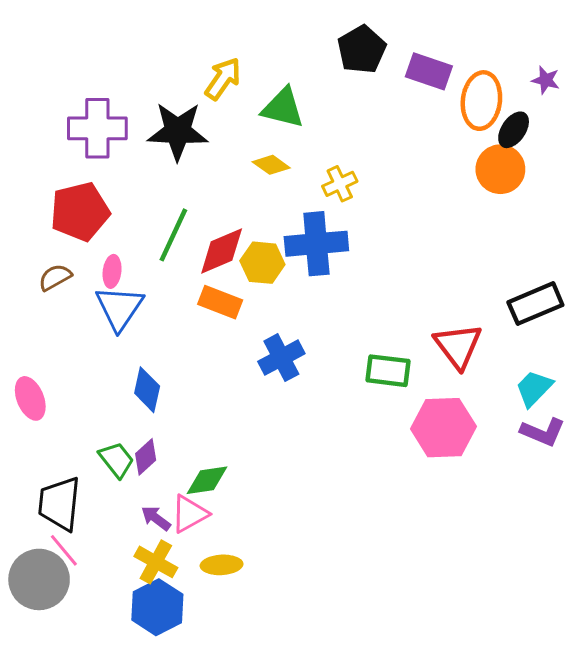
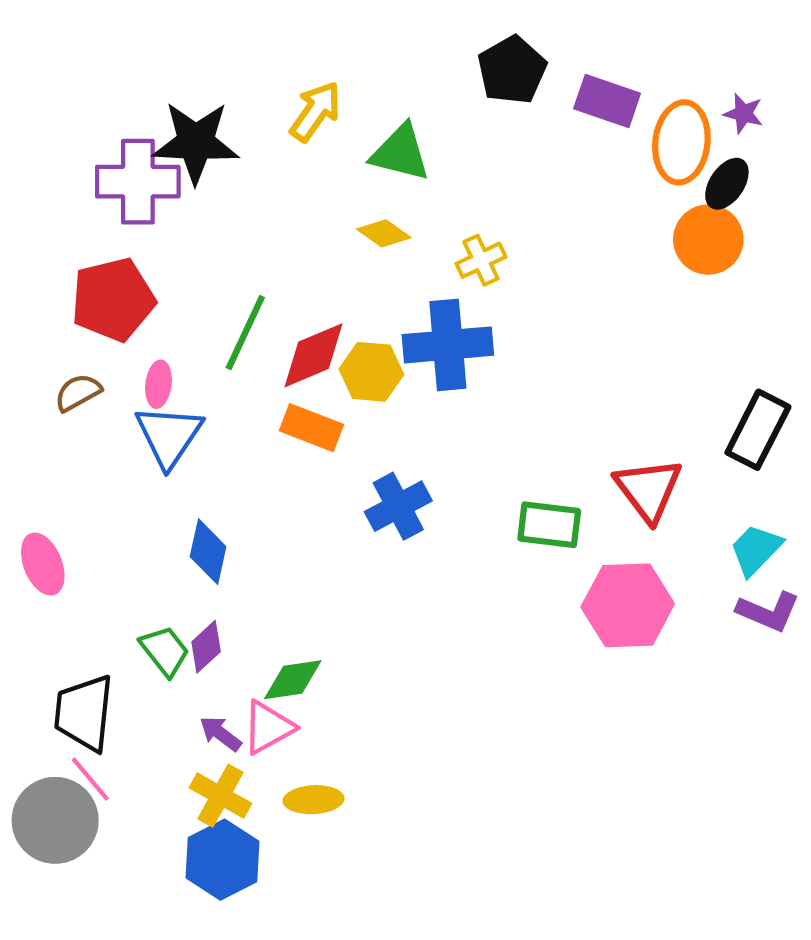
purple star: (546, 80) -> (743, 113), moved
black star: (178, 131) -> (196, 142), moved
black rectangle: (535, 304) -> (758, 430), turned -40

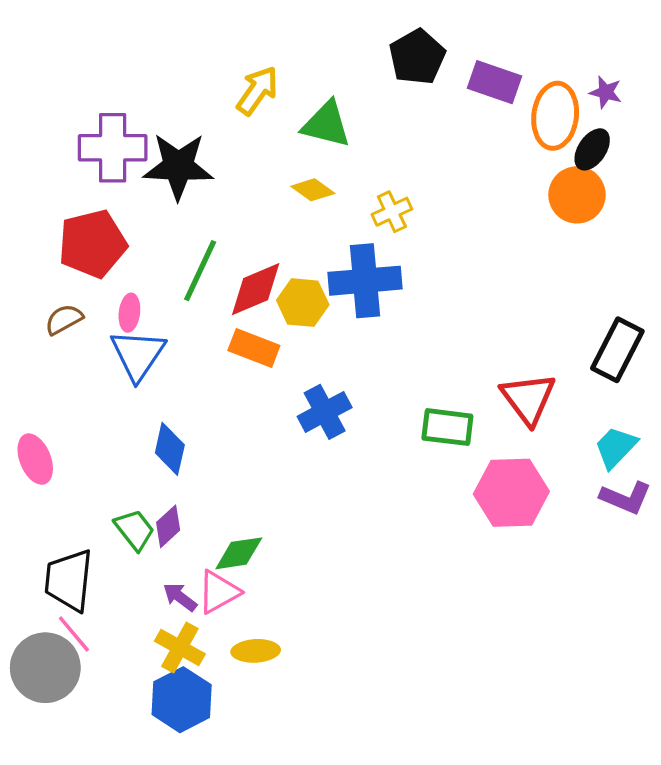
black star: (196, 142) -> (178, 166), moved

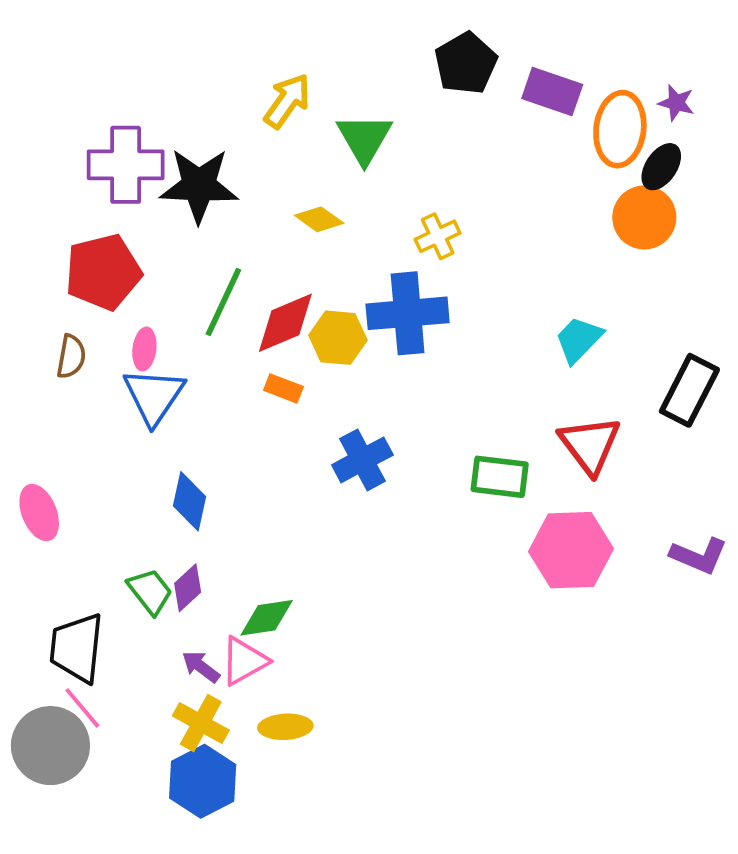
green triangle: (326, 124) -> (364, 139), turned 46
yellow diamond: (313, 190) -> (319, 219), moved
brown semicircle: (64, 319) -> (71, 357), turned 129
orange rectangle: (254, 348) -> (283, 388), size x0.7
cyan trapezoid: (616, 447) -> (579, 340), moved

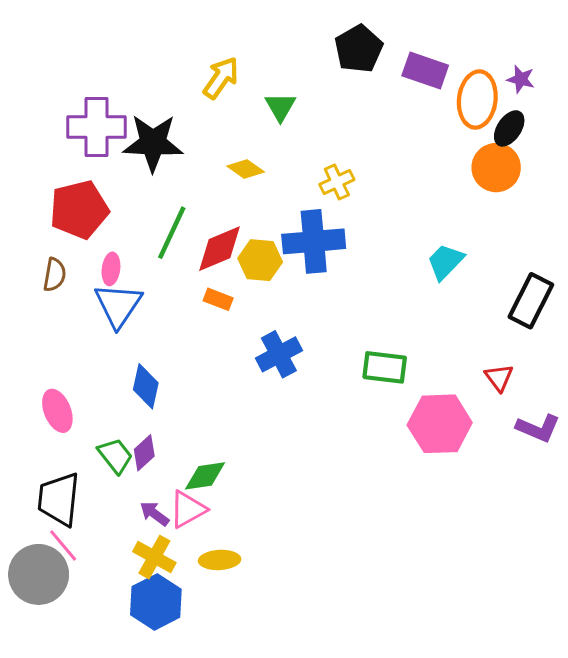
green triangle: (364, 139) -> (280, 107), size x0.7
red triangle: (590, 445) -> (499, 378), moved, size x0.6
pink ellipse: (39, 513) -> (57, 411), moved

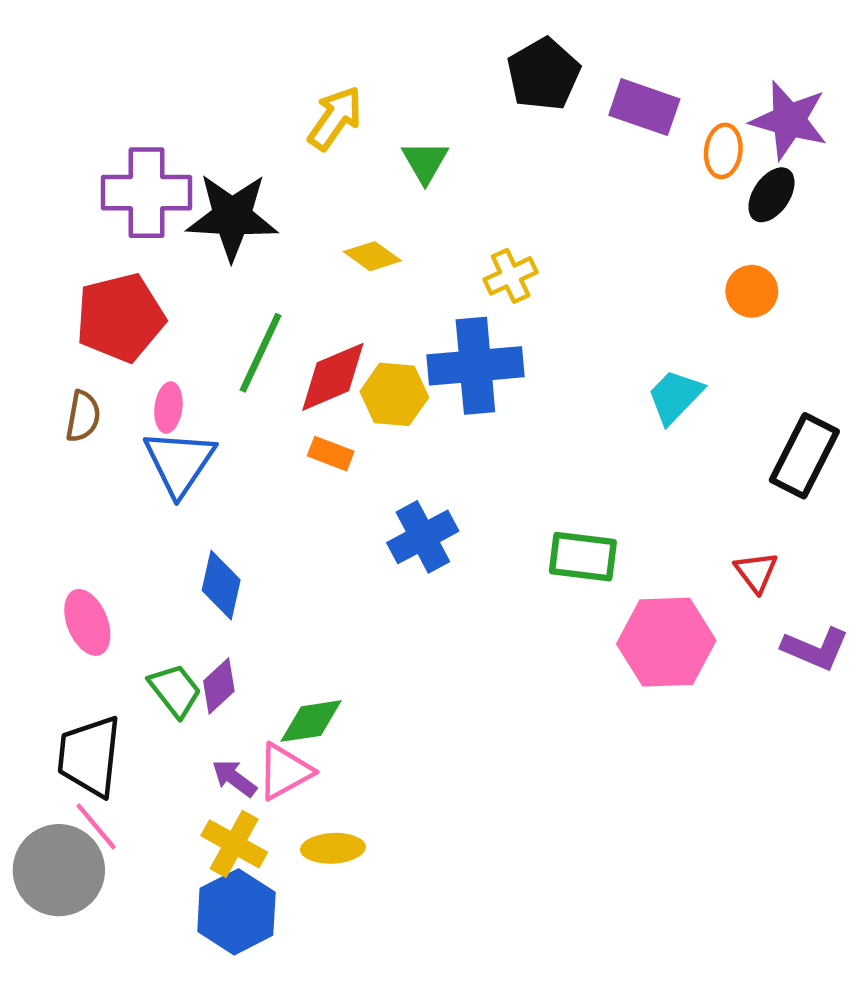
purple star: (521, 79) -> (789, 120), size x1.8
orange ellipse: (477, 99) -> (723, 151), size x0.6
orange circle: (496, 168) -> (752, 291), moved, size x0.7

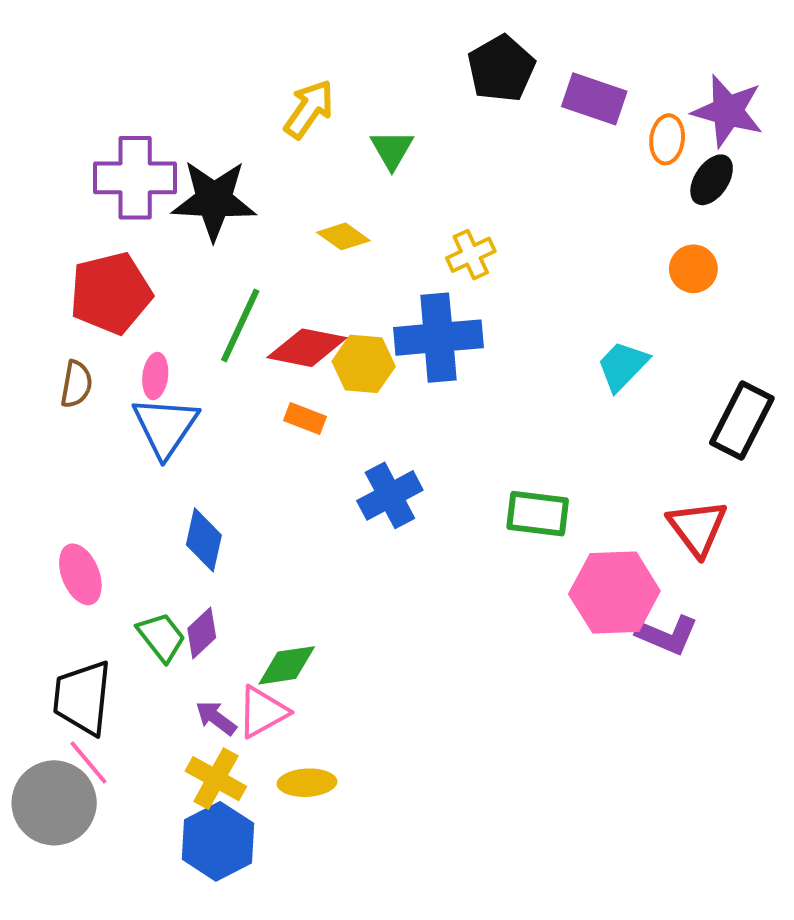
red diamond: (333, 377) -> (307, 348), turned 34
red triangle: (756, 572) -> (697, 528), size x1.5
purple L-shape: (815, 649) -> (667, 635), moved

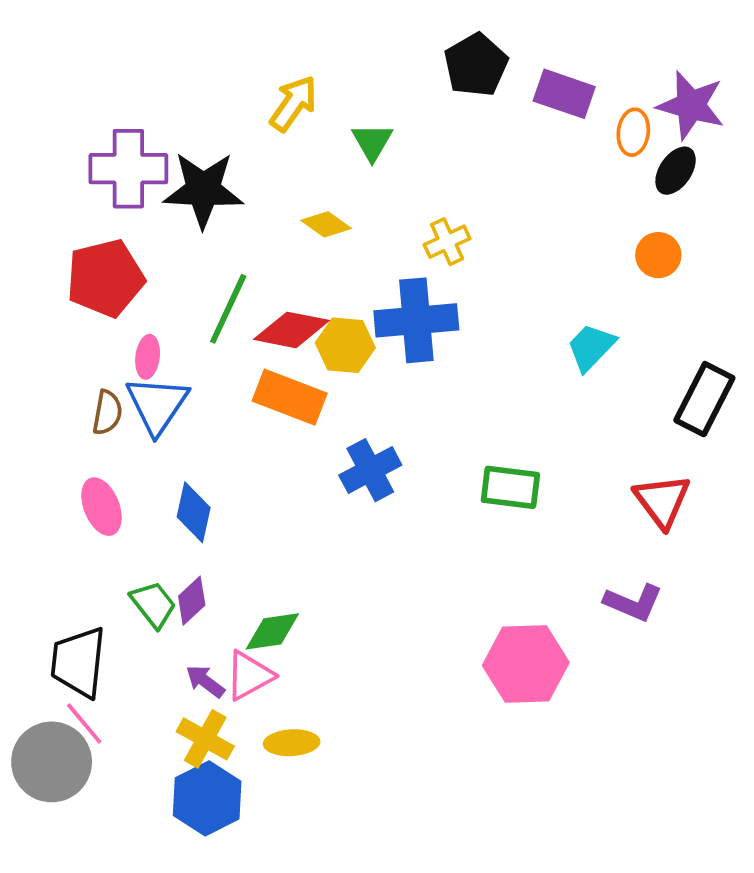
brown semicircle: (76, 384) -> (107, 413), moved
orange rectangle: (305, 419) -> (290, 397), size x1.8
pink ellipse: (80, 574) -> (101, 507), moved
pink hexagon: (614, 593) -> (526, 664), moved

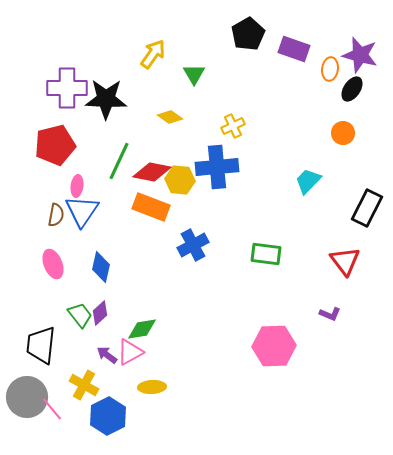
purple L-shape: (633, 603) -> (330, 314), size x0.7
pink line: (84, 724) -> (52, 409), moved
yellow cross: (205, 739) -> (84, 385), moved

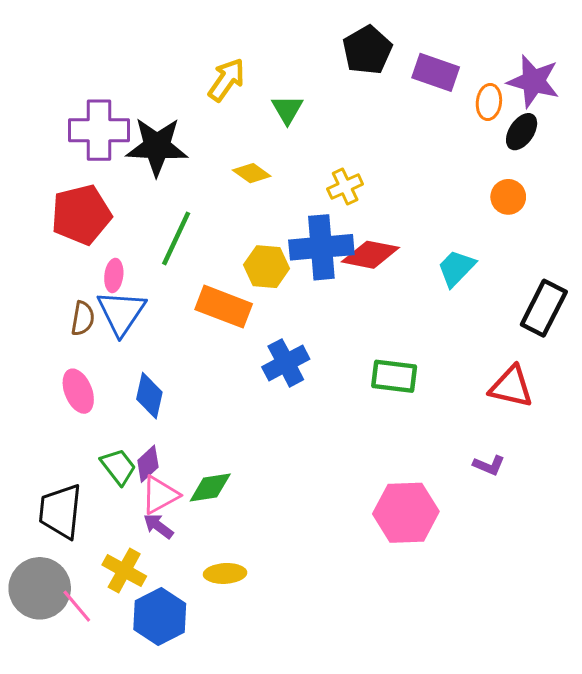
red diamond: (152, 172) -> (370, 255), moved
red triangle: (345, 261) -> (511, 387), turned -40
pink triangle: (130, 352) -> (160, 495), moved

